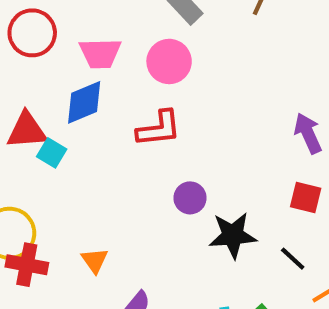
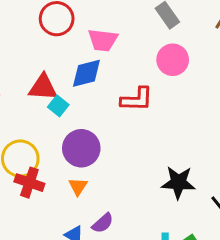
pink circle: (169, 61) -> (173, 60), moved
purple circle: (190, 198) -> (81, 148), moved, size x1.6

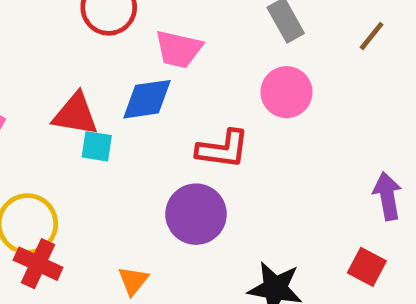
cyan square: (58, 106) -> (97, 146), turned -36
purple circle: (81, 148) -> (196, 214), moved
orange triangle: (78, 186) -> (133, 281), moved

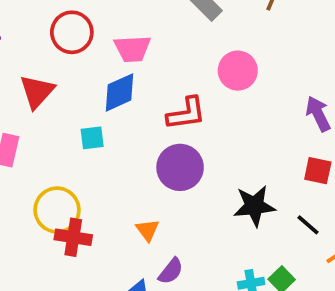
pink circle: (287, 92) -> (238, 71), moved
red triangle: (75, 114) -> (37, 92), moved, turned -42

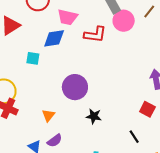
pink circle: (238, 71) -> (124, 21), moved
red L-shape: (186, 114) -> (95, 35), moved
black star: (254, 206) -> (94, 116), moved, size x0.7

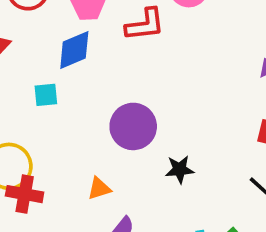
orange triangle: (48, 115) -> (99, 188), turned 48

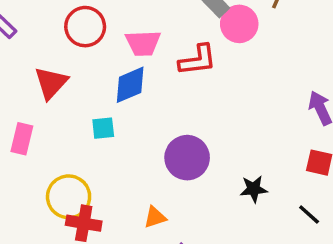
black star: (180, 169) -> (254, 189), moved

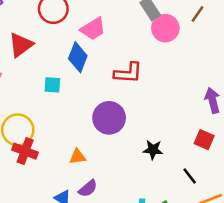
pink trapezoid: (143, 43) -> (93, 29), turned -40
red L-shape: (198, 60) -> (128, 73), moved
blue diamond: (130, 85) -> (78, 57), turned -56

